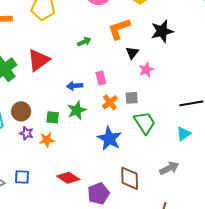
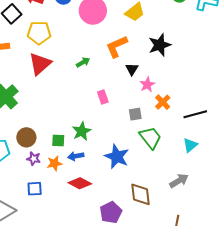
red triangle: (39, 60) -> (40, 64), moved
blue arrow: (75, 86) -> (76, 156), moved
orange cross: (110, 102) -> (163, 102), moved
blue square: (22, 177) -> (35, 189), moved
red diamond: (68, 178) -> (80, 183), moved

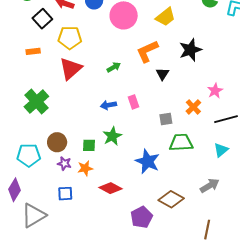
pink star: (147, 85) -> (215, 91), moved
green trapezoid: (150, 138) -> (181, 143), turned -55
blue arrow: (76, 156) -> (108, 105), moved
brown diamond: (140, 194) -> (171, 199), turned -55

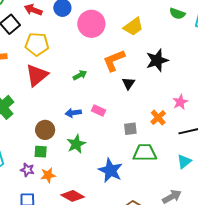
pink rectangle: (134, 102) -> (99, 110), turned -48
brown circle: (57, 142) -> (45, 130), moved
green square: (89, 145) -> (41, 152), moved

